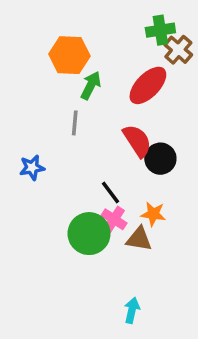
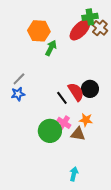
red ellipse: (148, 85) -> (80, 30), moved
gray line: (75, 123) -> (19, 79), moved, turned 40
red semicircle: (137, 141) -> (76, 92), moved
black line: (110, 193) -> (62, 98), moved

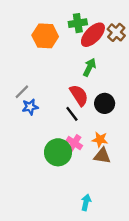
green cross: (90, 17) -> (78, 23), moved
green arrow: (51, 48) -> (89, 67), moved
red semicircle: (76, 92) -> (79, 95), moved
blue star: (18, 94) -> (30, 107), moved
brown triangle: (78, 134) -> (102, 156), moved

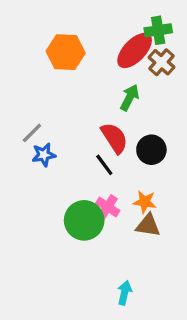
green cross: (78, 23) -> (158, 30), moved
brown cross: (116, 32) -> (162, 62), moved

